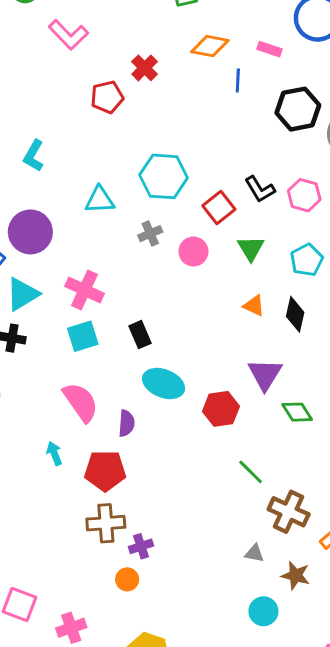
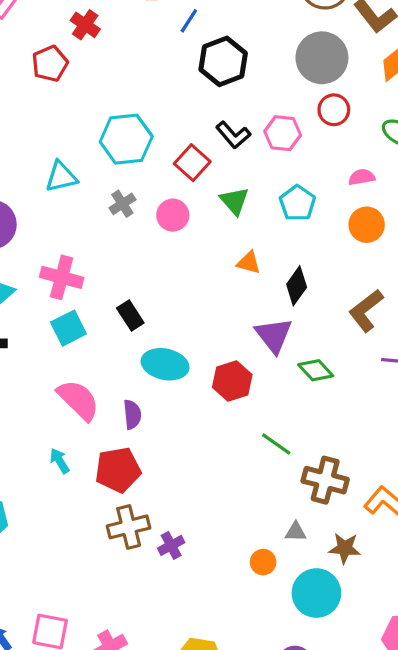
blue line: (238, 80) -> (189, 21), turned 40
black hexagon: (298, 109) -> (223, 61), moved
black diamond: (295, 314) -> (297, 286), moved, turned 32
orange circle: (127, 579) -> (263, 562), moved
cyan circle: (263, 611) -> (316, 593), size x1.5

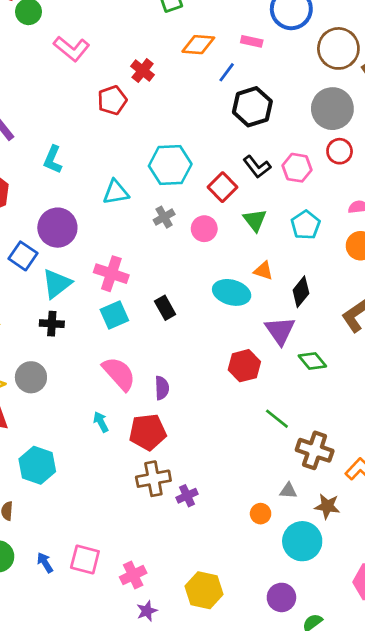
cyan ellipse: (165, 364) -> (232, 292), moved

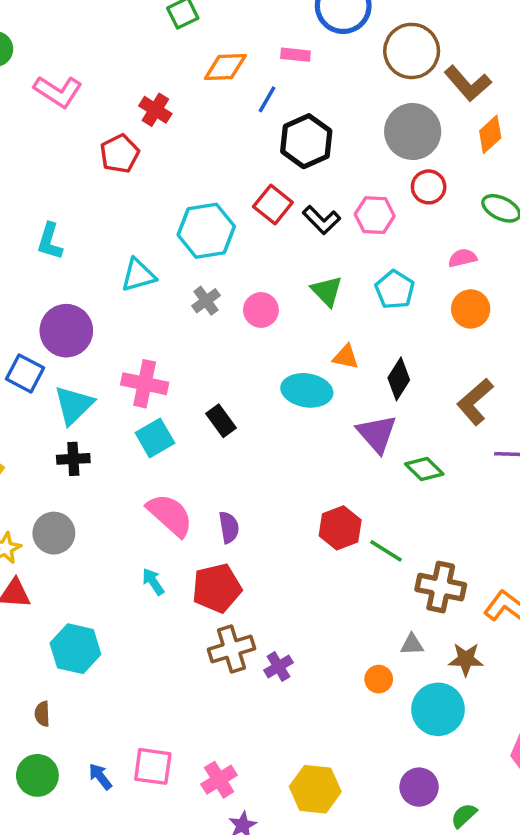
red square: (222, 187) -> (273, 204), moved
red hexagon: (244, 366) -> (340, 528), moved

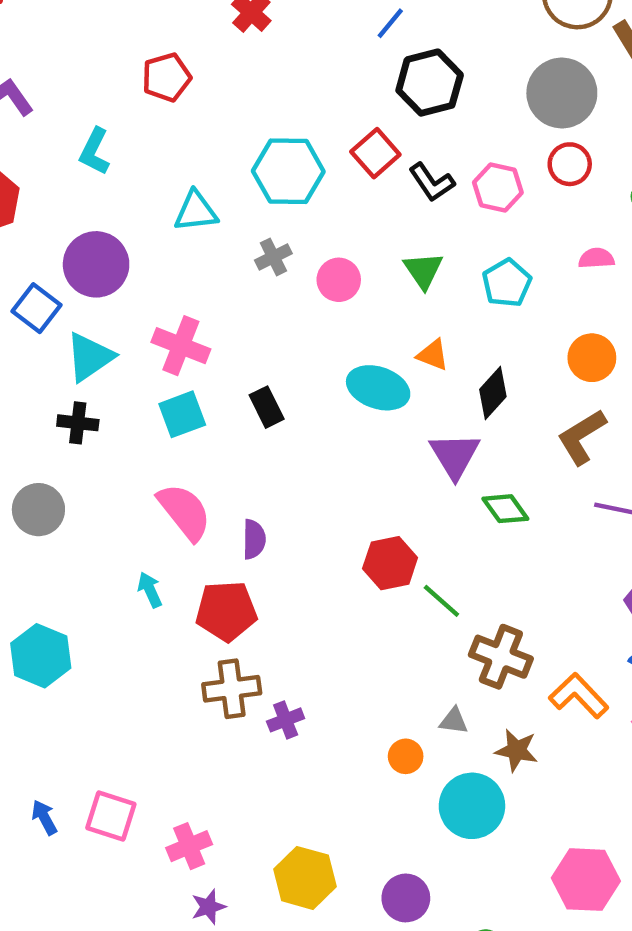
red pentagon: (120, 154) -> (167, 77), moved
orange circle: (471, 309) -> (592, 358), moved
purple circle: (419, 787) -> (406, 898), moved

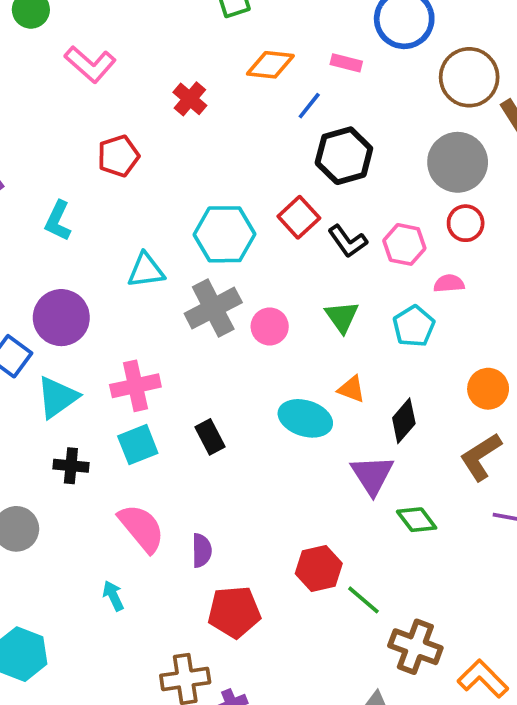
gray cross: (273, 257) -> (213, 308), size x1.8
pink semicircle: (596, 258) -> (449, 283), moved
pink cross: (181, 346) -> (135, 386), turned -33
black cross: (78, 423) -> (71, 466), moved
red pentagon: (226, 611) -> (234, 612), moved

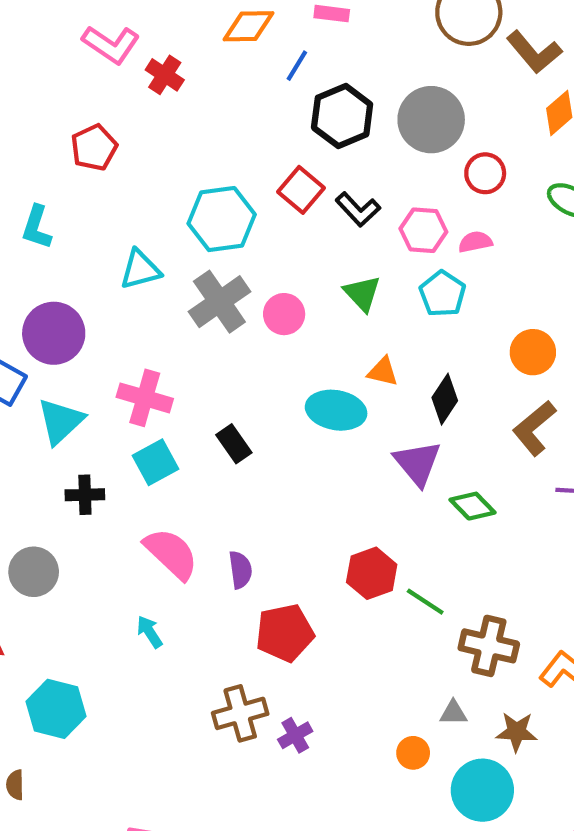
pink L-shape: (90, 64) -> (111, 44), moved
gray circle: (458, 162) -> (431, 120), moved
pink hexagon: (404, 244) -> (423, 230), moved
pink cross: (135, 386) -> (145, 398), turned 36

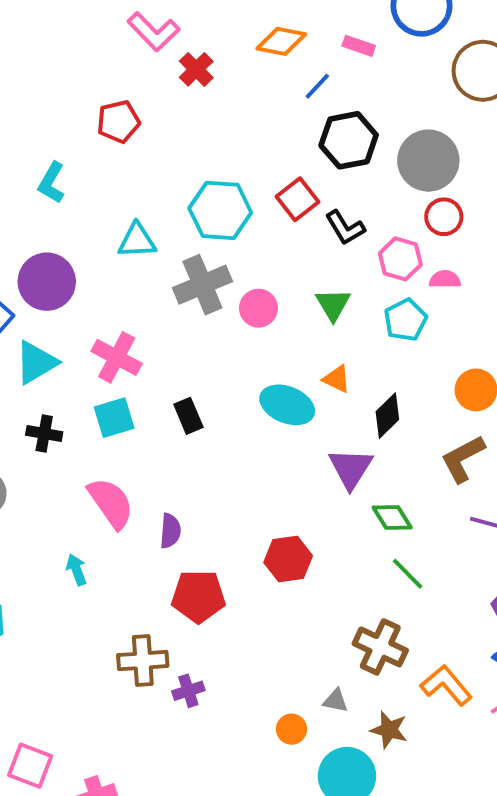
red circle: (485, 173) -> (444, 217), moved
green line: (425, 602) -> (408, 574), moved

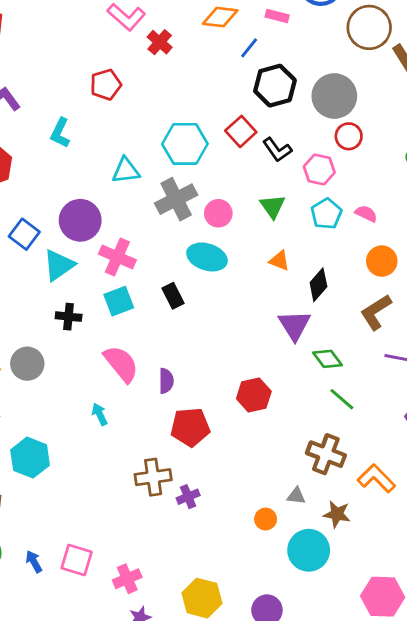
pink semicircle: (445, 279) -> (366, 214), moved, turned 30
purple circle: (47, 282) -> (80, 220), moved
cyan ellipse: (287, 405) -> (207, 257), moved

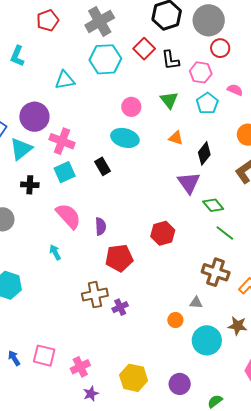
black L-shape: (277, 150) -> (170, 60), turned 30
gray cross: (176, 199) -> (100, 21), moved
pink semicircle: (366, 214) -> (235, 90), moved
brown star: (337, 514) -> (238, 326), moved

